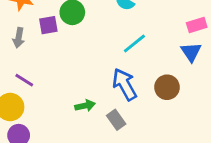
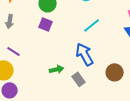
purple square: (48, 25) -> (46, 24), moved, turned 32
brown circle: (167, 87) -> (115, 72), moved

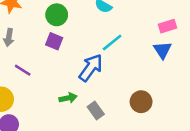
purple line: (14, 51) -> (23, 70), moved
blue arrow: (85, 54) -> (91, 68), moved, turned 65

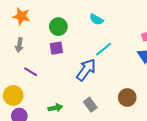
purple square: (54, 41) -> (56, 48), turned -32
green arrow: (68, 98) -> (55, 108), moved

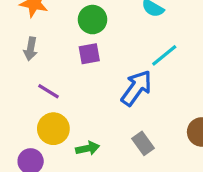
yellow circle: (13, 95) -> (53, 129), moved

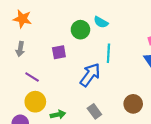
green circle: (92, 20) -> (80, 30), moved
cyan line: (164, 55) -> (108, 53), turned -48

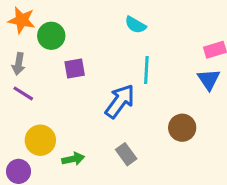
green circle: (80, 30) -> (51, 36), moved
purple line: (32, 77) -> (23, 93), moved
brown circle: (133, 104) -> (182, 128), moved

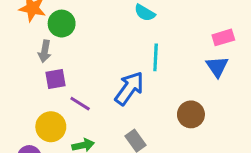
gray arrow: (19, 64) -> (45, 51), moved
purple square: (75, 68) -> (55, 79), moved
purple line: (23, 93) -> (80, 104), moved

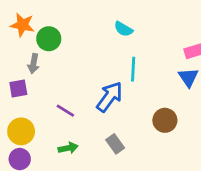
purple square: (55, 79) -> (18, 89), moved
yellow circle: (51, 127) -> (21, 131), moved

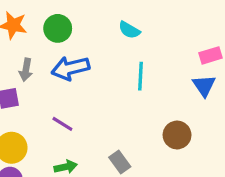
green circle: (49, 39) -> (58, 28), moved
blue arrow: (110, 97) -> (70, 68), moved, turned -140

